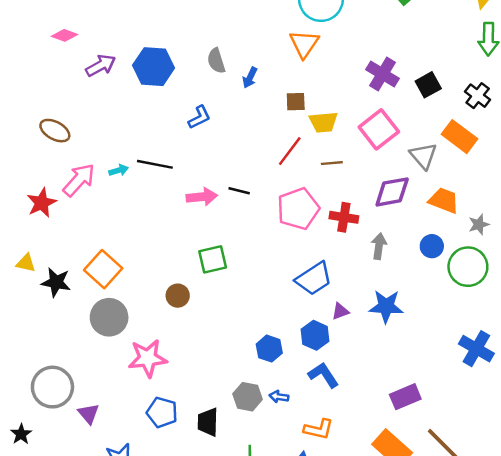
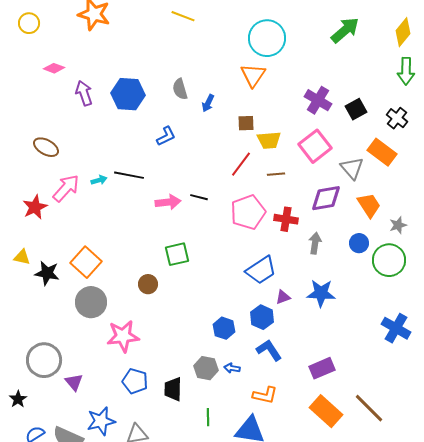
purple arrow: (101, 66) -> (84, 93), turned -80
orange trapezoid: (444, 200) -> (369, 205), turned 36
purple rectangle: (405, 397) -> (322, 368), moved

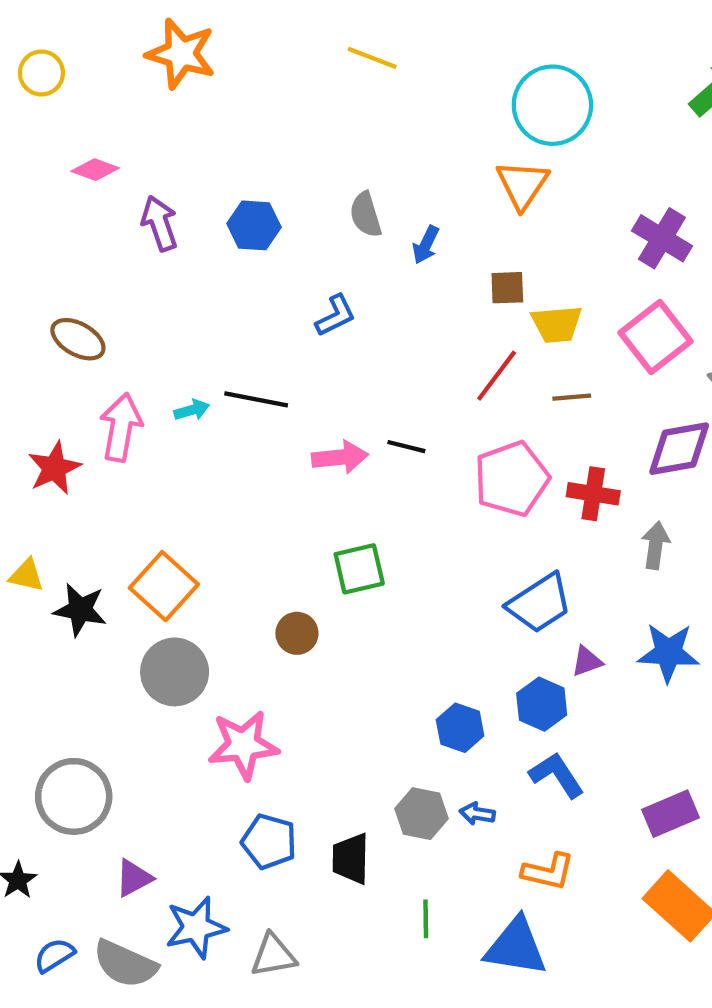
blue hexagon: (128, 94) -> (254, 225), size x0.7
pink arrow: (66, 188) -> (121, 427), turned -32
purple triangle: (74, 382) -> (134, 878), moved, turned 42

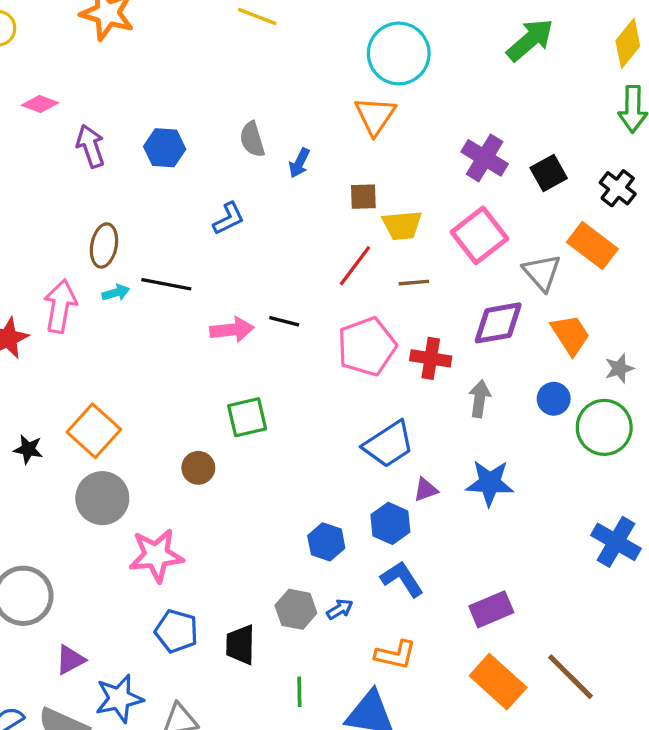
brown ellipse: (78, 339) -> (104, 245), moved, turned 72
black star: (80, 610) -> (28, 449), size x0.7
blue arrow: (477, 814) -> (340, 609), turned 140

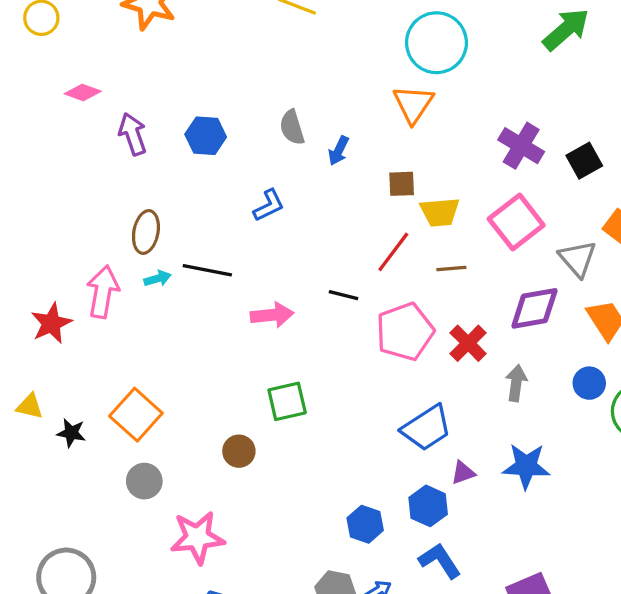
black line: (284, 321) -> (344, 295), moved
red cross: (431, 358) -> (468, 343), turned 36
gray circle: (102, 498) -> (144, 481), size x0.7

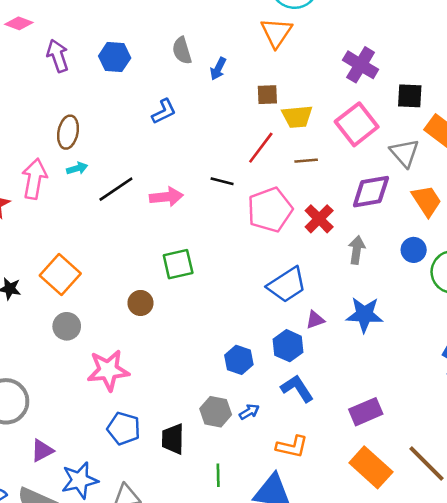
black square: (584, 161) -> (410, 96), moved, turned 32
black line: (207, 270) -> (116, 189), moved, turned -45

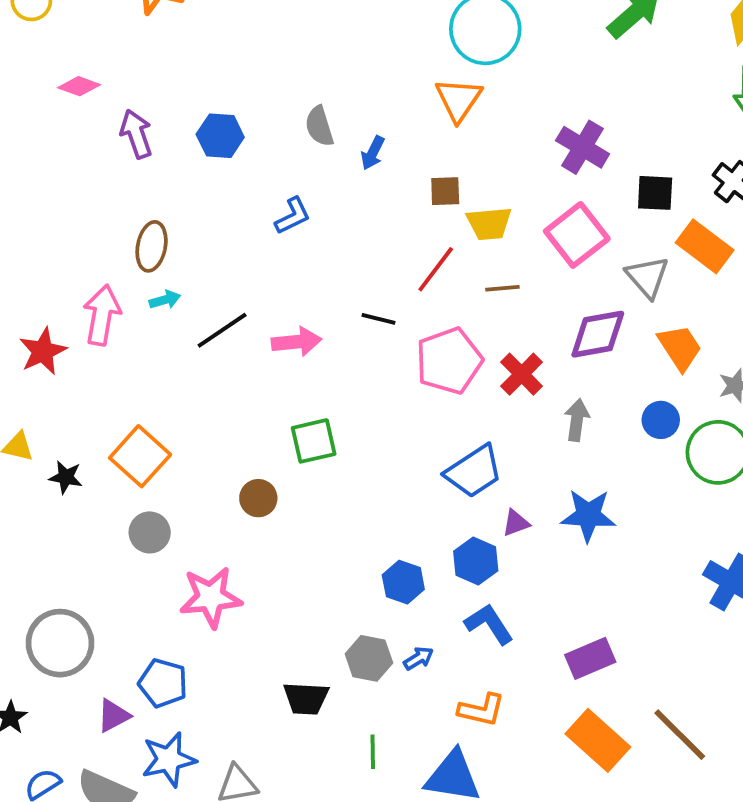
blue pentagon: (124, 429) -> (163, 683), moved
black trapezoid: (173, 439) -> (306, 698), turned -88

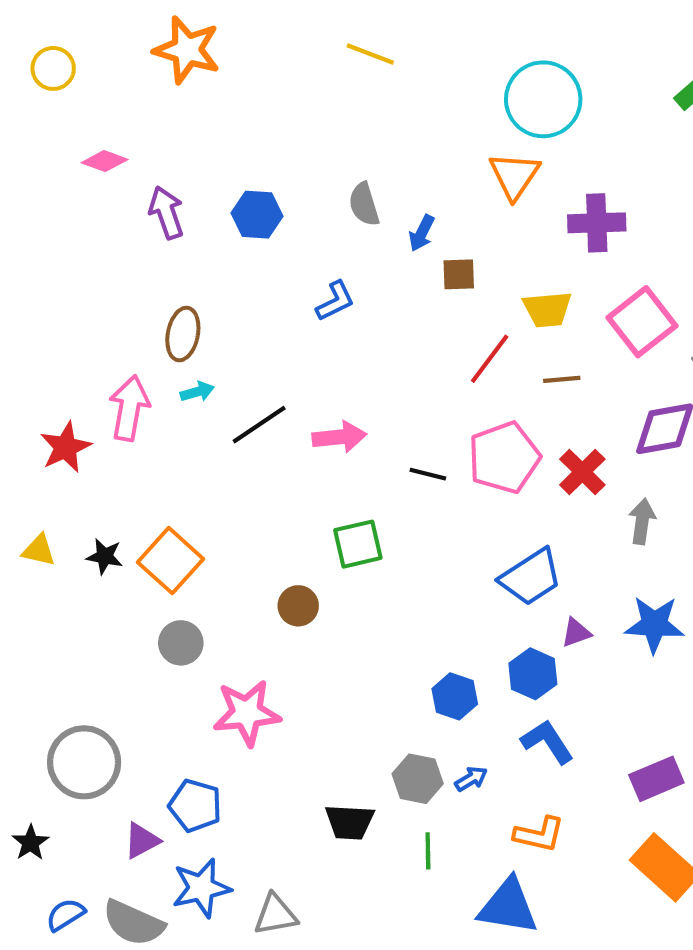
purple cross: (583, 147) -> (597, 223), moved, turned -33
brown square: (445, 191) -> (459, 274), moved
black line: (378, 319) -> (428, 474), moved
black star: (66, 477) -> (105, 556), moved
green line: (373, 752) -> (428, 851), moved

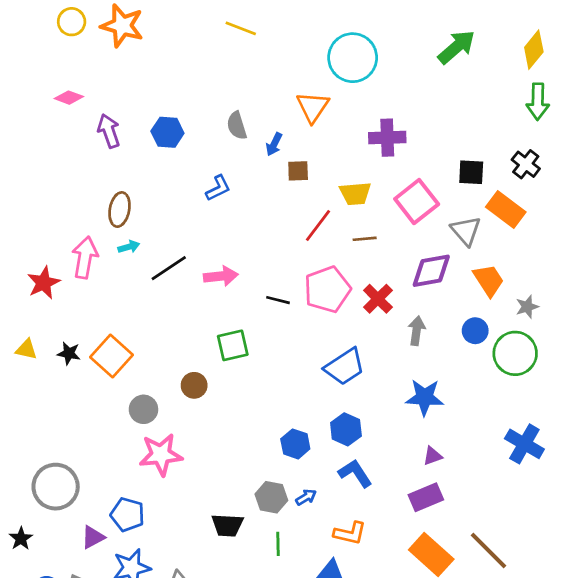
yellow circle: (53, 68) -> (72, 22), moved
orange triangle: (514, 175) -> (313, 107), moved
purple triangle: (576, 633) -> (433, 456), moved
gray circle: (181, 643) -> (143, 409), moved

